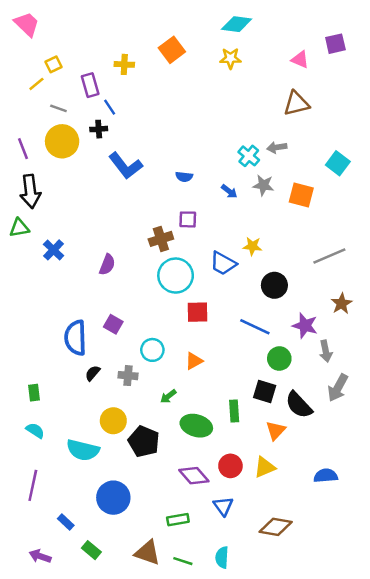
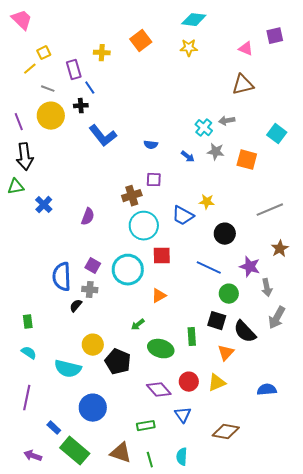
cyan circle: (152, 350) -> (128, 270), moved, size x1.6
gray cross: (128, 376) -> (90, 290), moved
green rectangle: (91, 550) -> (75, 451), size x1.8
green line: (183, 561) -> (150, 460), turned 56

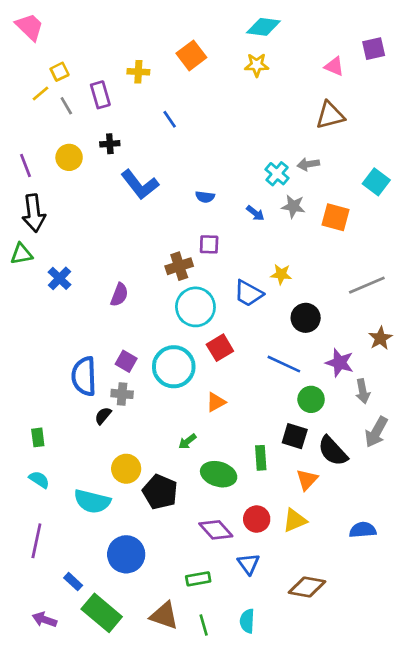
blue line: (90, 88) -> (170, 119), moved
gray line: (48, 89) -> (66, 106), moved, turned 40
yellow circle: (51, 116) -> (69, 157), size x0.7
red square: (162, 256) -> (220, 348), turned -30

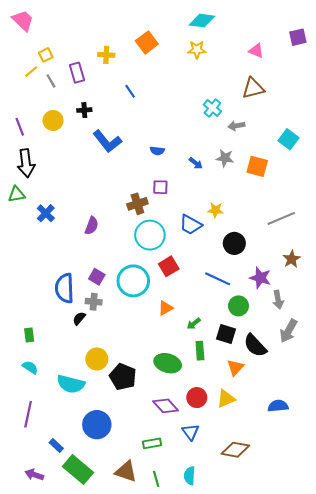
purple square: (374, 49) -> (298, 37), moved
cyan cross: (277, 174) -> (212, 108), moved
green arrow: (187, 442) -> (194, 324), moved

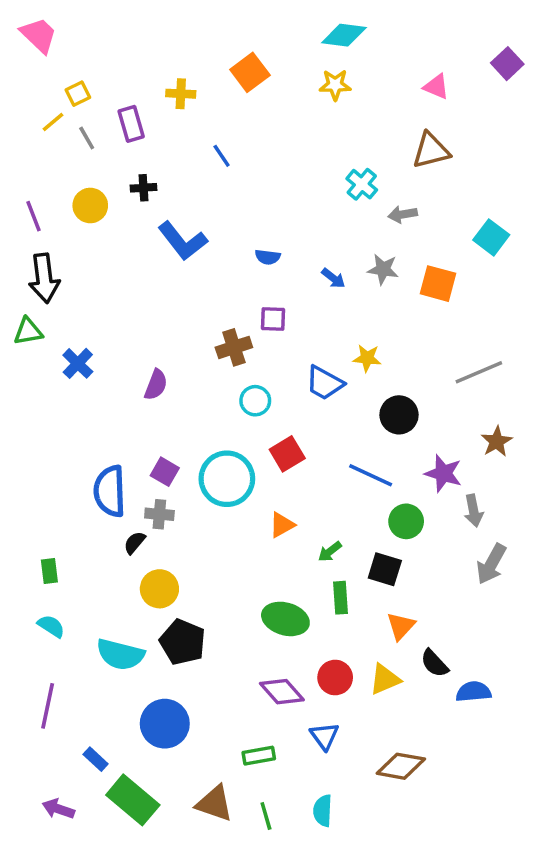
purple square: (298, 37) -> (507, 64), turned -30
cyan circle: (150, 235) -> (255, 401), size x0.6
black semicircle: (255, 345) -> (434, 663), moved, size x0.7
yellow circle: (97, 359) -> (159, 589), moved
black pentagon: (123, 377) -> (183, 642), moved

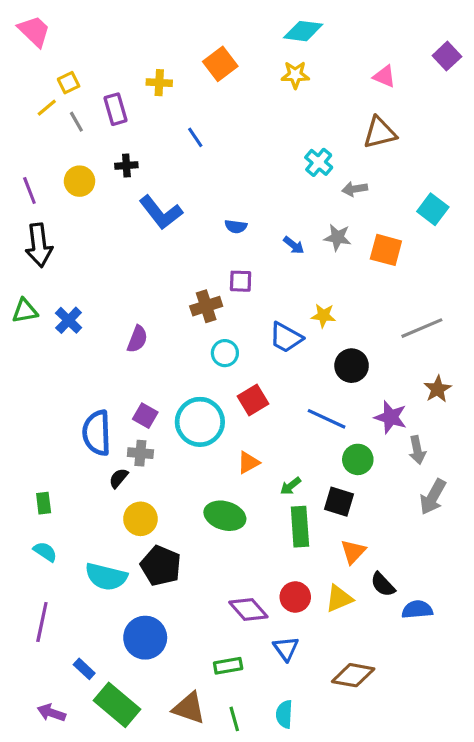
green triangle: (28, 331) -> (25, 311), moved
green rectangle: (340, 598) -> (300, 527), size x1.4
green ellipse: (285, 619) -> (225, 516), moved

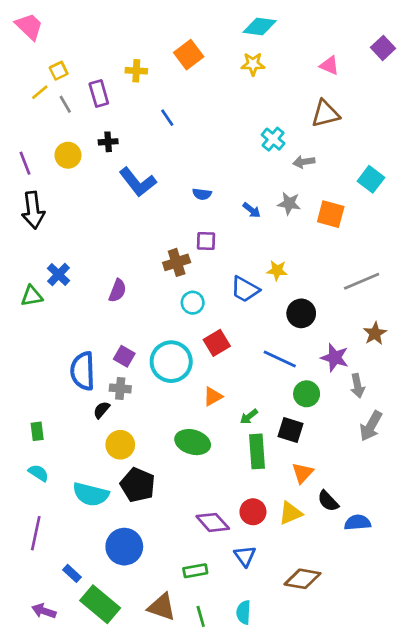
green triangle: (25, 311) -> (32, 296), moved

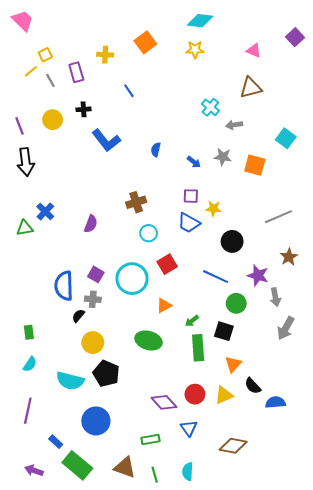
blue semicircle: (202, 194) -> (156, 150), turned 96
purple square: (206, 241) -> (191, 196), moved
cyan semicircle: (38, 473) -> (30, 364), turned 91

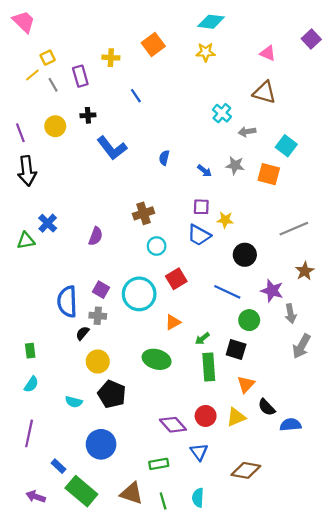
brown triangle: (251, 88) -> (264, 92), turned 30
cyan square: (286, 138) -> (286, 146), moved
cyan semicircle: (70, 381) -> (74, 402), size x0.6

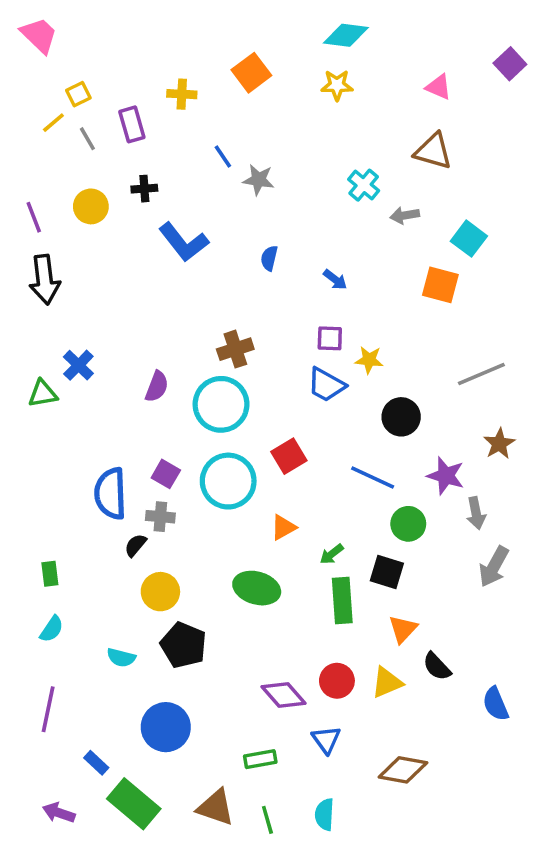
gray star: (235, 165) -> (258, 180), moved
cyan circle: (157, 246) -> (221, 404), moved, size x1.8
blue semicircle: (291, 425) -> (496, 704), moved, turned -108

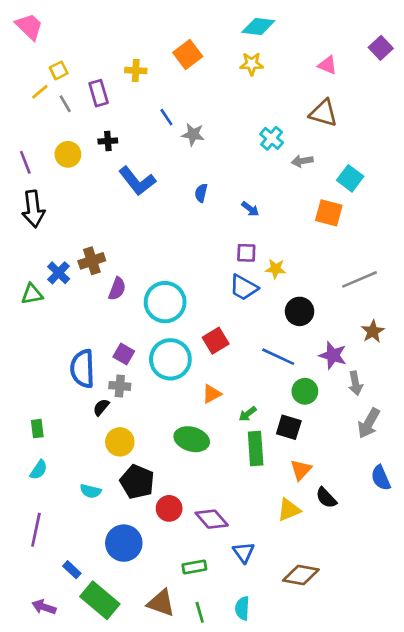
brown cross: (235, 349) -> (92, 261), moved
red circle: (337, 681) -> (169, 508), moved
blue semicircle: (496, 704) -> (381, 478), moved

